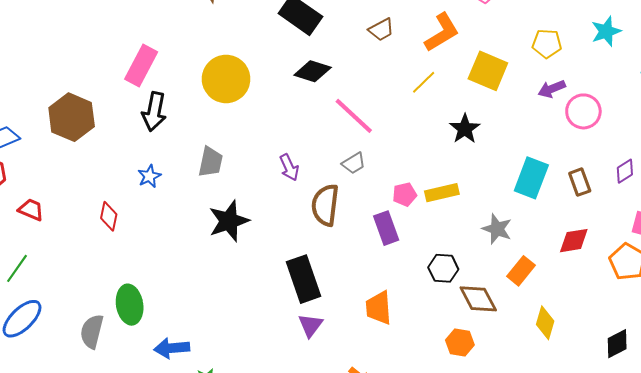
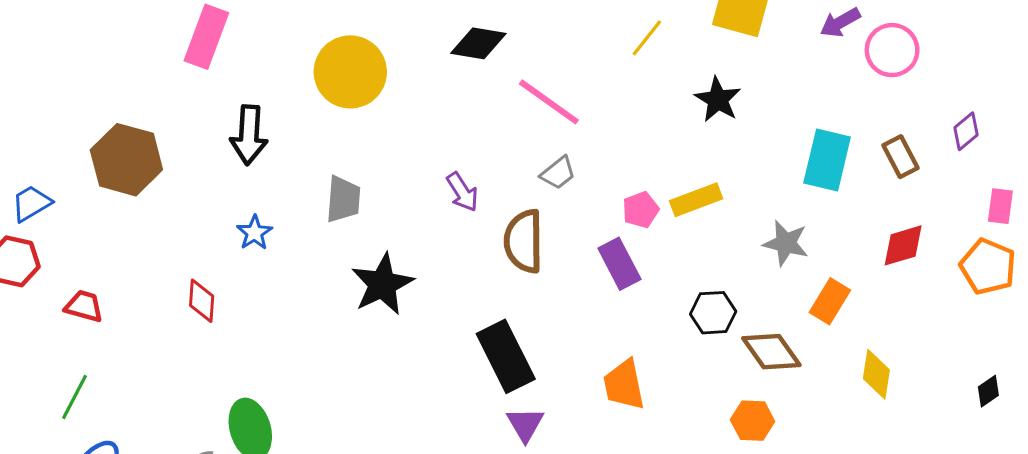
pink rectangle: (141, 65) -> (206, 37), moved
black diamond: (617, 344) -> (988, 391), size x0.7

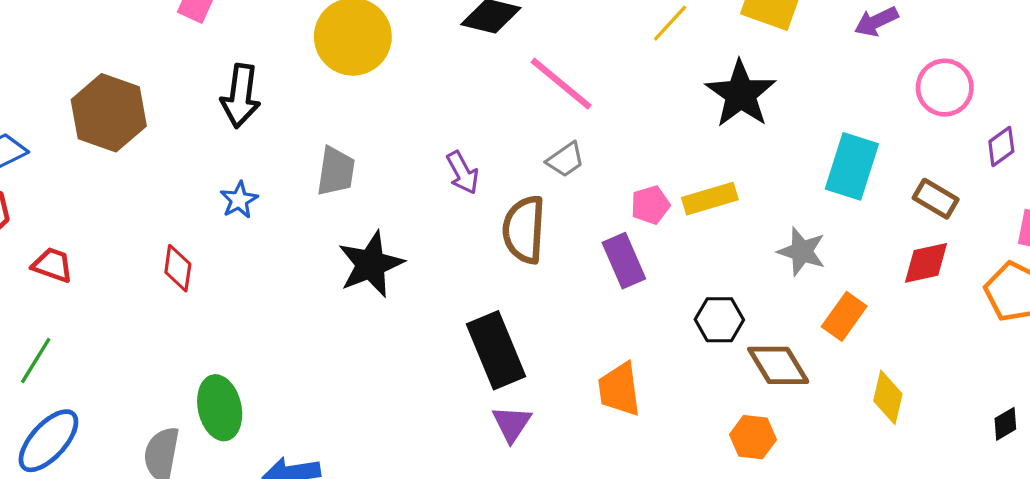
pink circle: (892, 50) -> (945, 88), moved
black star: (718, 100) -> (741, 94), size x1.4
brown rectangle: (900, 157) -> (936, 199), moved, turned -36

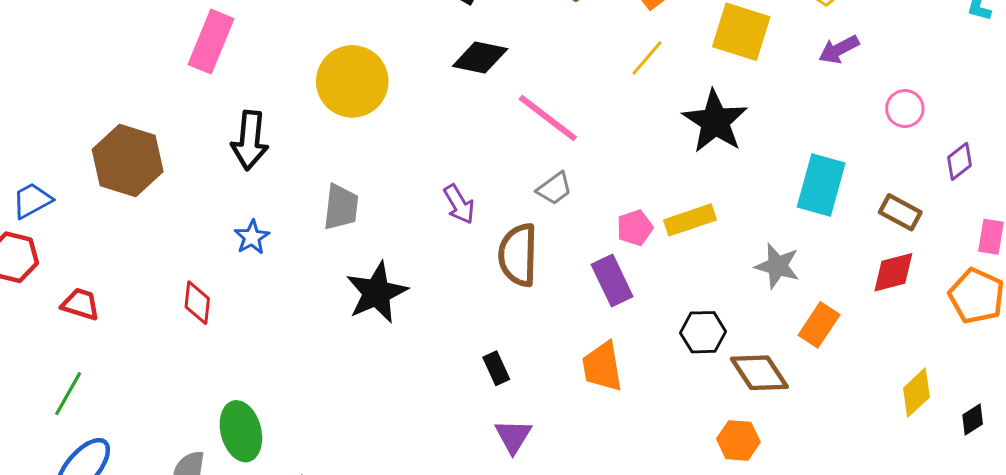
pink circle: (945, 88) -> (905, 109), size x0.7
black rectangle: (496, 350) -> (496, 368), size x0.5
orange trapezoid: (619, 389) -> (602, 367), moved
yellow diamond: (888, 397) -> (916, 393), moved, turned 36

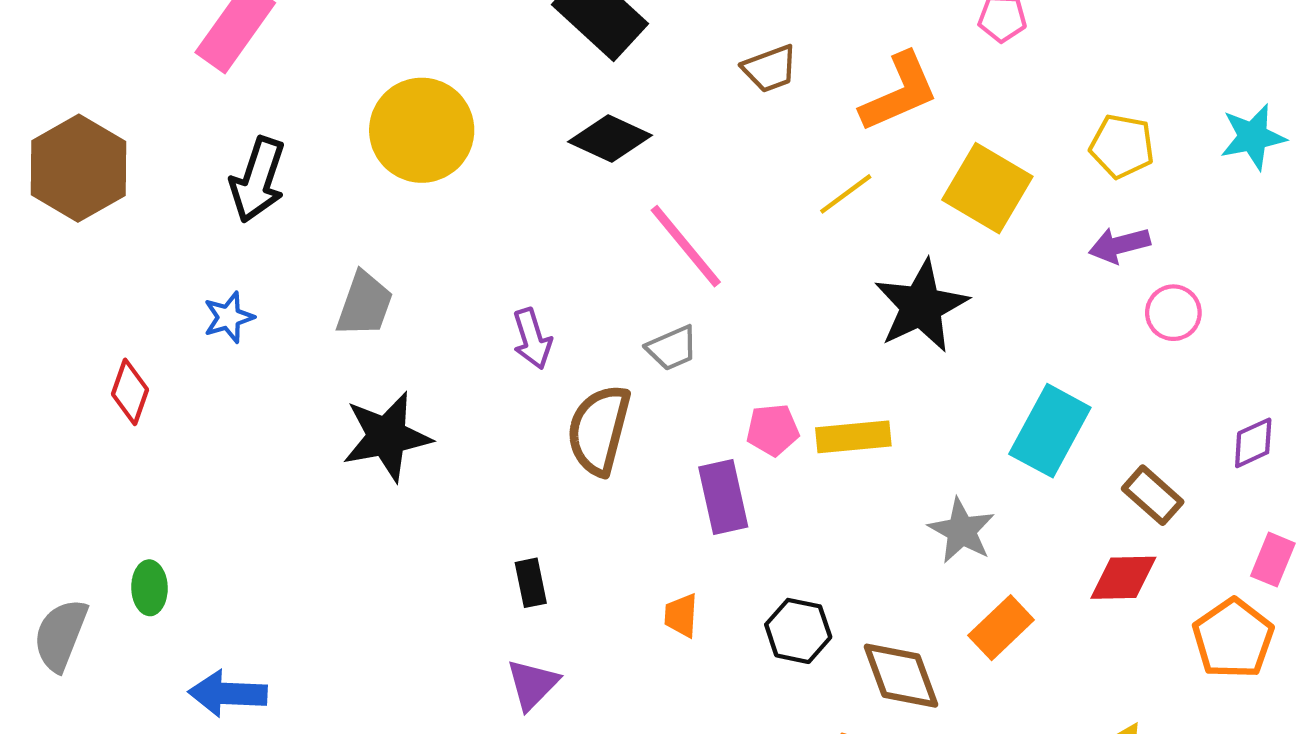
pink circle: (905, 109) -> (1173, 313), moved
black hexagon: (703, 332) -> (798, 631), moved
orange trapezoid: (602, 367) -> (681, 615), size x0.6
green ellipse: (241, 431) -> (149, 588), size x0.6

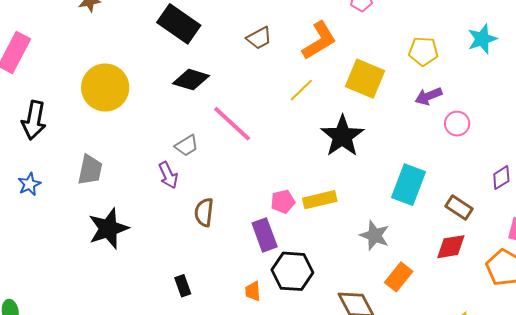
gray trapezoid: (672, 348) -> (187, 146), moved
brown semicircle: (599, 430) -> (204, 212), size x0.7
black hexagon: (798, 631) -> (292, 271), moved, size x1.4

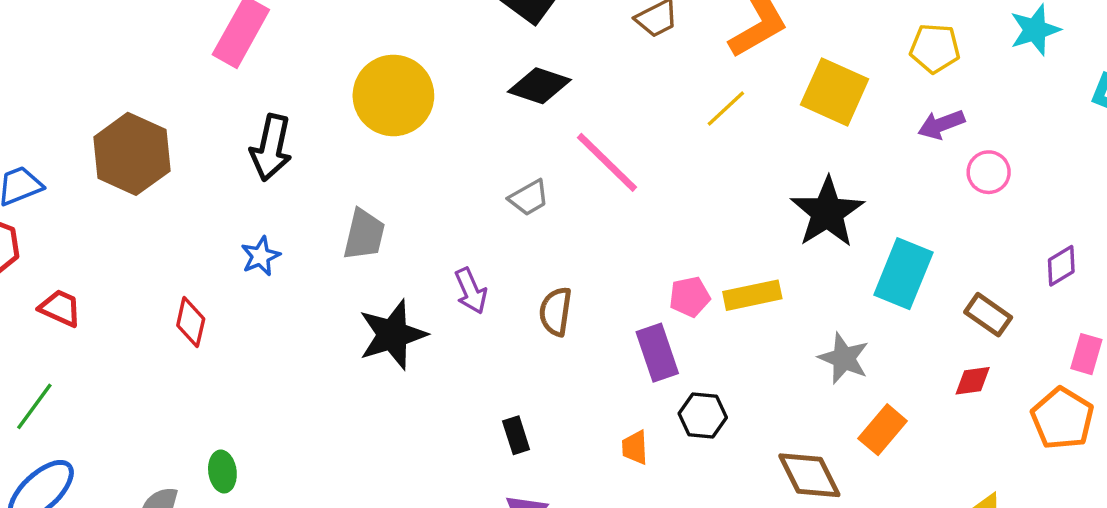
black star: (342, 136) -> (827, 212), moved
purple arrow: (168, 175) -> (471, 291), moved
red diamond: (451, 247) -> (973, 381), size x0.7
black hexagon: (292, 271) -> (703, 415), size x0.7

